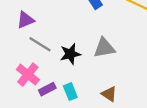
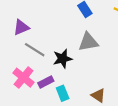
gray triangle: (104, 48) -> (88, 42), moved
purple rectangle: (47, 89) -> (46, 82), moved

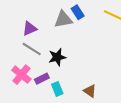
purple triangle: (21, 27) -> (30, 29), moved
gray triangle: (88, 42) -> (63, 19), moved

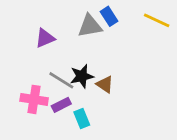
gray line: (32, 49) -> (61, 80), moved
pink cross: (21, 75) -> (34, 99), turned -30
brown triangle: (90, 91) -> (105, 84), moved

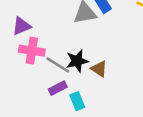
purple triangle: (45, 38) -> (21, 26), moved
pink cross: (34, 99) -> (32, 51), moved

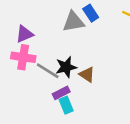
purple triangle: (21, 26) -> (24, 34), moved
purple rectangle: (58, 88) -> (61, 93), moved

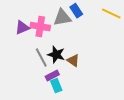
pink cross: (23, 57) -> (40, 27), moved
black star: (66, 67) -> (56, 55), turned 30
gray line: (48, 71) -> (41, 58), turned 30

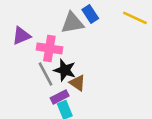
pink cross: (40, 27) -> (49, 48), moved
brown triangle: (73, 61) -> (78, 83), moved

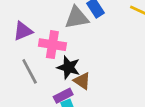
gray line: (46, 74) -> (30, 71), moved

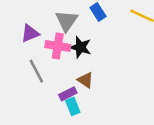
gray triangle: (77, 18) -> (67, 21), moved, turned -45
black star: (69, 67) -> (80, 47), moved

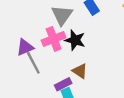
purple triangle: (30, 33) -> (25, 47), moved
pink cross: (58, 46) -> (54, 39), turned -30

